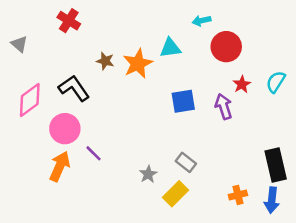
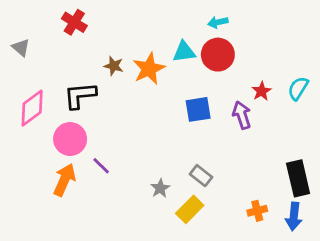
red circle: (226, 47) -> (218, 55), moved
black L-shape: (74, 88) -> (80, 95), turned -60

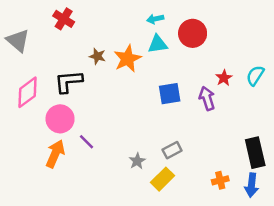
cyan arrow: (218, 22) -> (155, 19), moved
gray triangle: (21, 48) -> (18, 41), size x1.5
red circle: (218, 55) -> (193, 33), moved
gray rectangle: (201, 176) -> (172, 150), turned -66

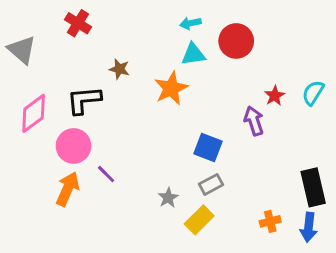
orange star: (127, 59) -> (171, 88), moved
blue square: (170, 94) -> (208, 147), moved, turned 30

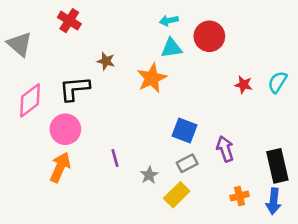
red star: (275, 96) -> (243, 85), turned -30
purple arrow: (254, 121) -> (225, 149), moved
purple line: (106, 174) -> (115, 158), moved, turned 30

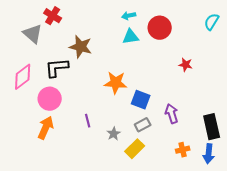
gray triangle: (20, 44) -> (33, 34), moved
brown star: (106, 61) -> (81, 47), size x1.6
orange star: (152, 78) -> (116, 83), moved, turned 30
cyan semicircle: (277, 82) -> (212, 22), moved

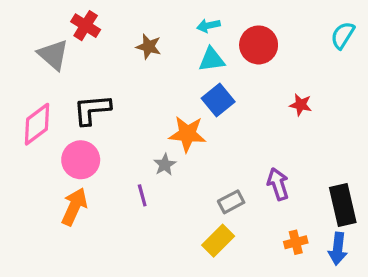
brown star: (81, 47) -> (149, 47), moved, size x0.7
blue square: (141, 100) -> (218, 100), moved, turned 30
gray star: (114, 134) -> (165, 165), moved

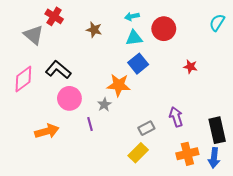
black L-shape: (92, 110) -> (58, 70), turned 45
pink circle: (81, 160) -> (69, 98), moved
orange arrow: (74, 207) -> (47, 131), turned 50
orange cross: (296, 242) -> (187, 154), size x1.5

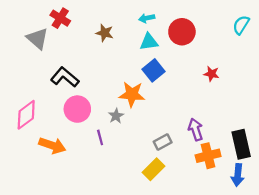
pink diamond: (23, 79) -> (26, 115), moved
orange arrow: (47, 131) -> (52, 145), turned 35
orange cross: (187, 154) -> (208, 156), moved

